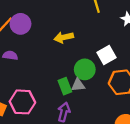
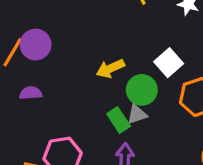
yellow arrow: (64, 37) -> (110, 68), moved

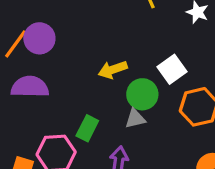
purple semicircle: (31, 93) -> (30, 87), size x1.6
green rectangle: (119, 120) -> (87, 128), moved, turned 55

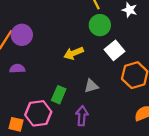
purple semicircle: (30, 87) -> (17, 69), size x0.6
green circle: (142, 94) -> (100, 25), moved

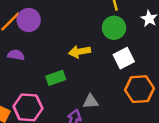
gray triangle: (91, 86) -> (91, 101), moved
green rectangle: (59, 95) -> (56, 78), moved, turned 35

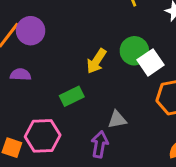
green circle: (114, 28) -> (134, 51), moved
yellow arrow: (80, 52) -> (96, 61), turned -40

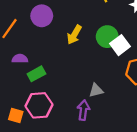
purple circle: (31, 31) -> (42, 16), moved
yellow arrow: (96, 61) -> (74, 35), moved
green rectangle: (72, 96) -> (36, 74), moved

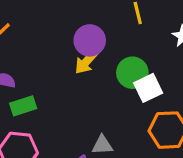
purple circle: (42, 16) -> (90, 40), moved

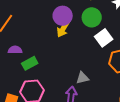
green circle: (132, 73) -> (92, 17), moved

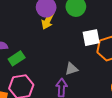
white square: (104, 38) -> (91, 38), moved, turned 30

